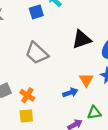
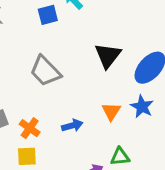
black triangle: (82, 39) -> (108, 55), turned -36
blue arrow: (70, 93) -> (72, 126), moved

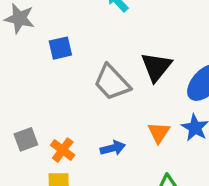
blue square: (48, 15) -> (60, 48), moved
gray trapezoid: (45, 71) -> (112, 82), moved

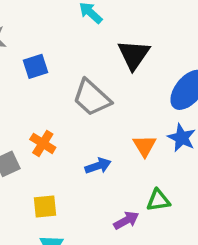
black triangle: (156, 67) -> (134, 55), moved
orange cross: (63, 150) -> (43, 143), moved

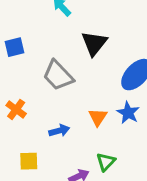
green triangle: (158, 200) -> (106, 162), turned -42
yellow square: (45, 207) -> (29, 161), moved

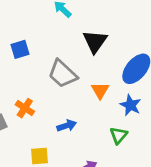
orange triangle: (98, 117) -> (100, 90), moved
green triangle: (106, 162) -> (119, 135), moved

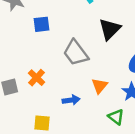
orange triangle: (100, 90) -> (100, 86), moved
green triangle: (119, 135) -> (116, 117), turned -42

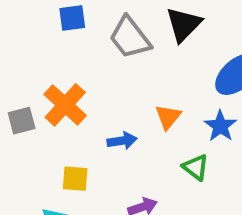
gray trapezoid: (76, 53) -> (130, 38), moved
orange cross: (37, 78) -> (65, 105), size x1.5

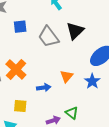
green triangle: (196, 167) -> (72, 113), moved

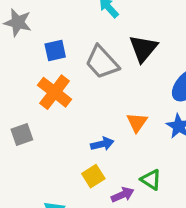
orange cross: (16, 69) -> (55, 92), moved
yellow square: (20, 106) -> (93, 176), moved, turned -32

